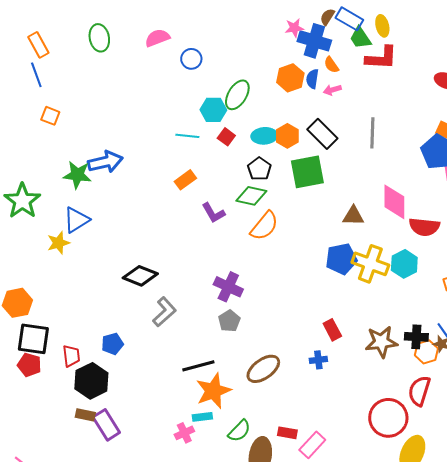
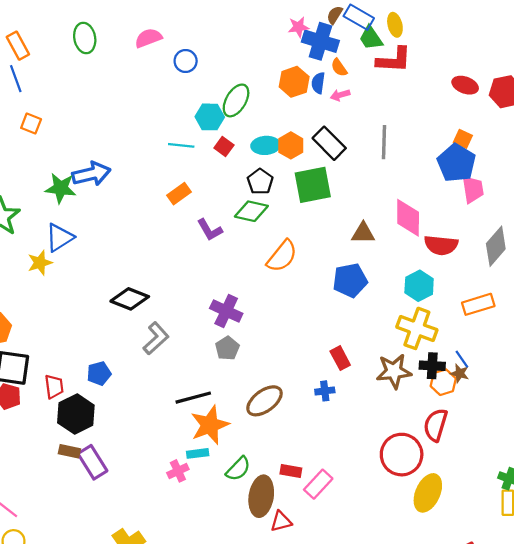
orange semicircle: (264, 226) -> (282, 256), moved
yellow cross: (370, 264) -> (417, 328), moved

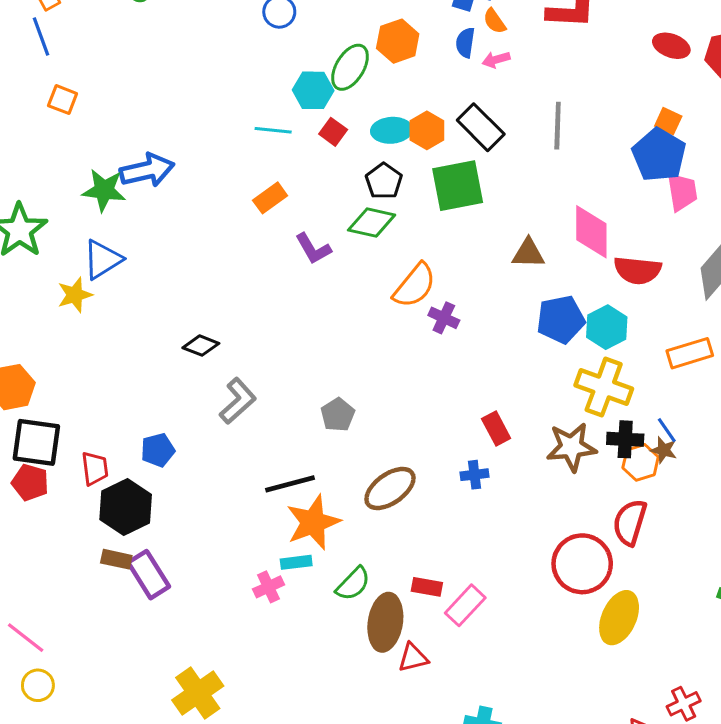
orange hexagon: (294, 82) -> (398, 41), moved
blue pentagon: (350, 280) -> (561, 319), moved
black diamond: (130, 299) -> (201, 346), size x0.7
purple cross: (226, 311) -> (444, 318), moved, size x0.7

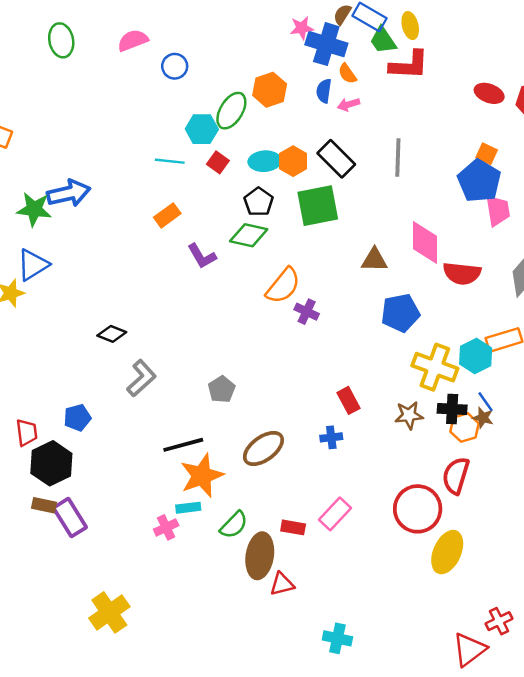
cyan hexagon: (607, 327) -> (476, 356), moved
brown star: (571, 447) -> (409, 415), size x0.7
pink rectangle: (465, 605) -> (335, 514), moved

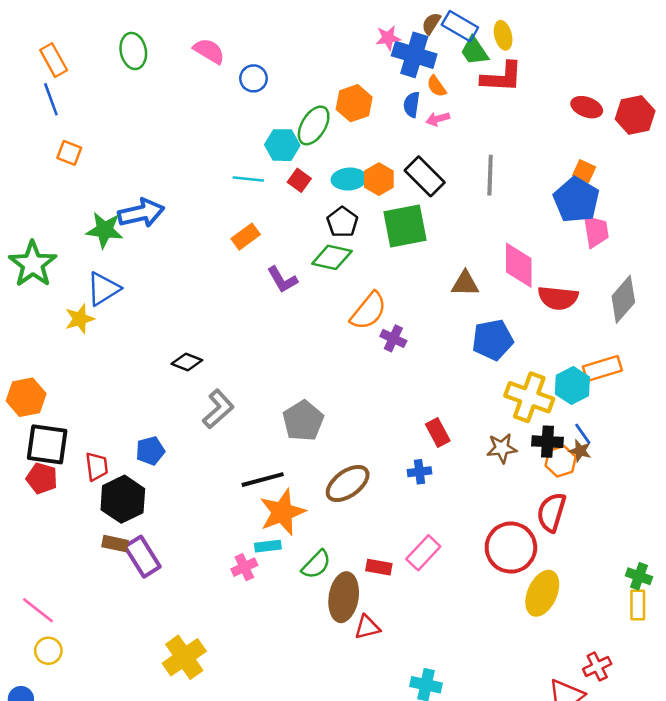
pink semicircle: (133, 40) -> (209, 51), turned 52
gray pentagon: (222, 389) -> (303, 421), size x1.4

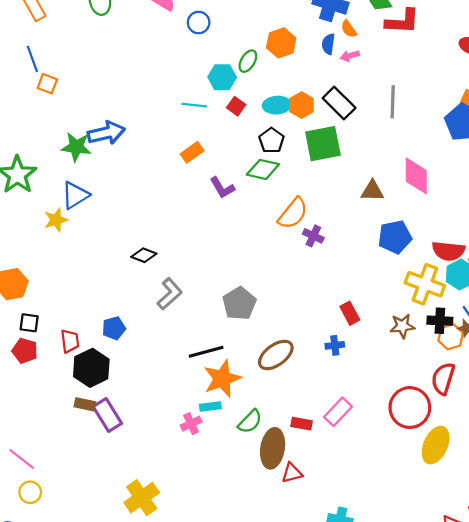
blue line: (51, 99) -> (32, 59), moved
green ellipse: (314, 125) -> (248, 61), size x0.7
red semicircle: (558, 298) -> (448, 251), moved
black square: (47, 444) -> (29, 323), size x0.6

